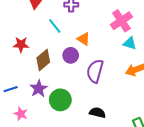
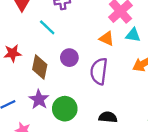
orange triangle: (84, 39) -> (107, 39), moved
brown diamond: (43, 60) -> (40, 67), turned -30

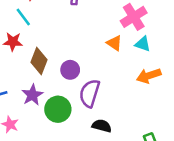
cyan line: (47, 27) -> (23, 17), moved
purple circle: (69, 58) -> (70, 70), moved
purple semicircle: (99, 71) -> (90, 93), moved

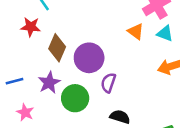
purple circle: (70, 70) -> (89, 58), size x1.5
purple semicircle: (90, 93) -> (108, 83), size x0.7

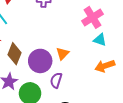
orange triangle: (136, 31) -> (63, 54), moved, turned 40

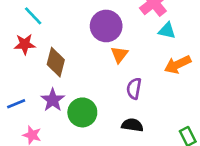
purple circle: (40, 61) -> (106, 26), moved
purple semicircle: (56, 80) -> (134, 89), moved

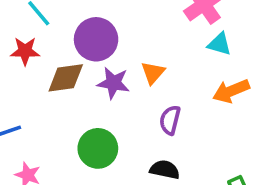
purple circle: (106, 26) -> (96, 39), moved
brown diamond: (56, 62) -> (66, 78), turned 64
purple star: (53, 100) -> (113, 83), moved, turned -30

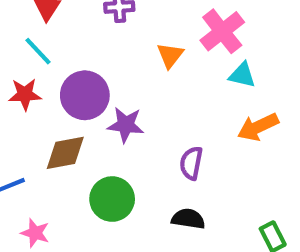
purple circle: (96, 39) -> (85, 95), moved
orange triangle: (153, 73) -> (170, 55), moved
brown diamond: (66, 78) -> (65, 153), moved

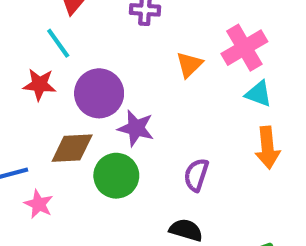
orange arrow: (258, 127) -> (267, 148), turned -78
green circle: (112, 199) -> (116, 176), moved
pink star: (35, 233) -> (39, 204), moved

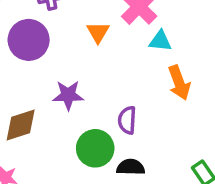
purple circle: (99, 93) -> (29, 40), moved
green circle: (116, 176) -> (95, 148), moved

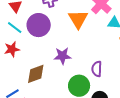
orange triangle: (98, 32) -> (78, 19), size x1.5

